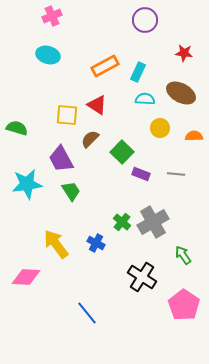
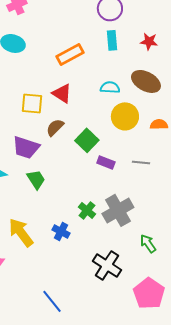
cyan rectangle: (138, 72) -> (112, 40), moved, turned -30
yellow circle: (160, 128) -> (125, 116), size x1.4
purple trapezoid: (61, 159) -> (26, 147), turned -44

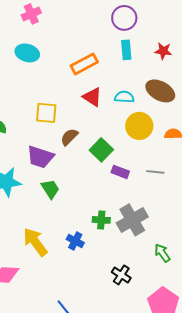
red triangle: (62, 93) -> (92, 97), moved
green cross: (87, 210) -> (101, 220), turned -36
black cross: (107, 265) -> (121, 275), size x0.7

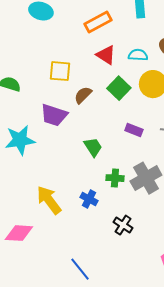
green square: (101, 150) -> (119, 88), moved
green trapezoid: (50, 189) -> (93, 147), moved
black cross: (121, 275) -> (123, 225), moved

